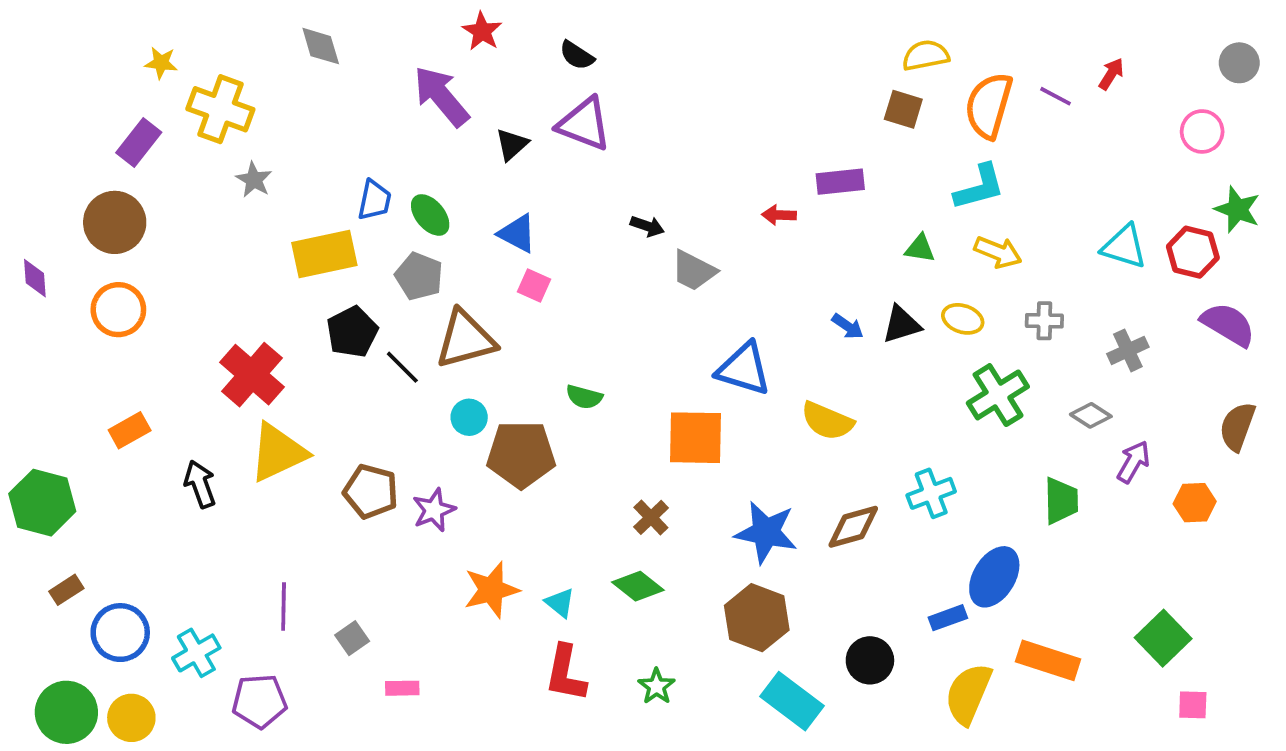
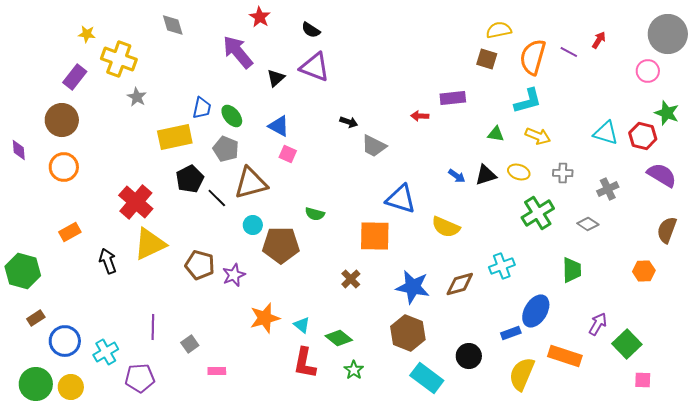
gray circle: (1239, 63) -> (668, 34), size x1.8
purple arrow: (1133, 462) -> (598, 324), moved
green diamond: (638, 586) -> (339, 338), moved

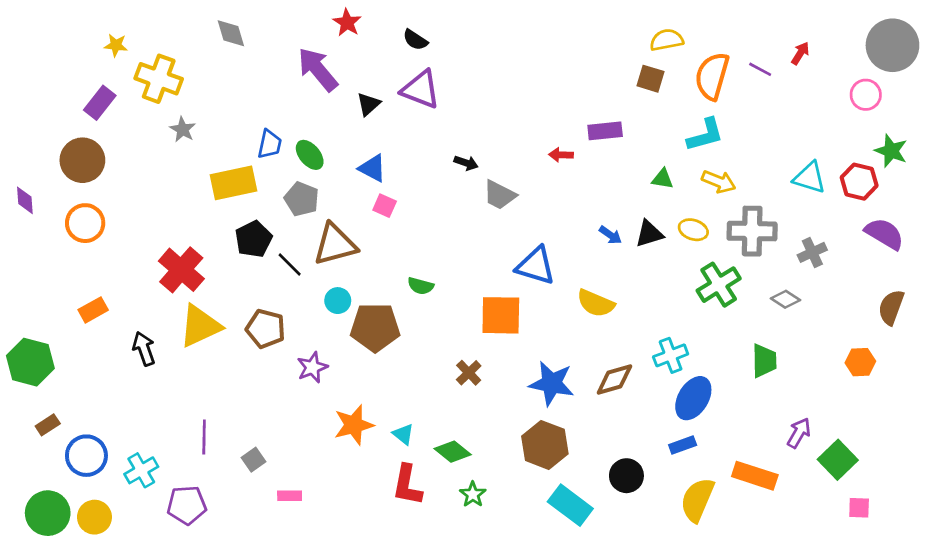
gray cross: (563, 173) -> (752, 231), size x1.8
brown pentagon: (200, 265) -> (266, 329), moved
blue ellipse: (536, 311) -> (693, 398), moved

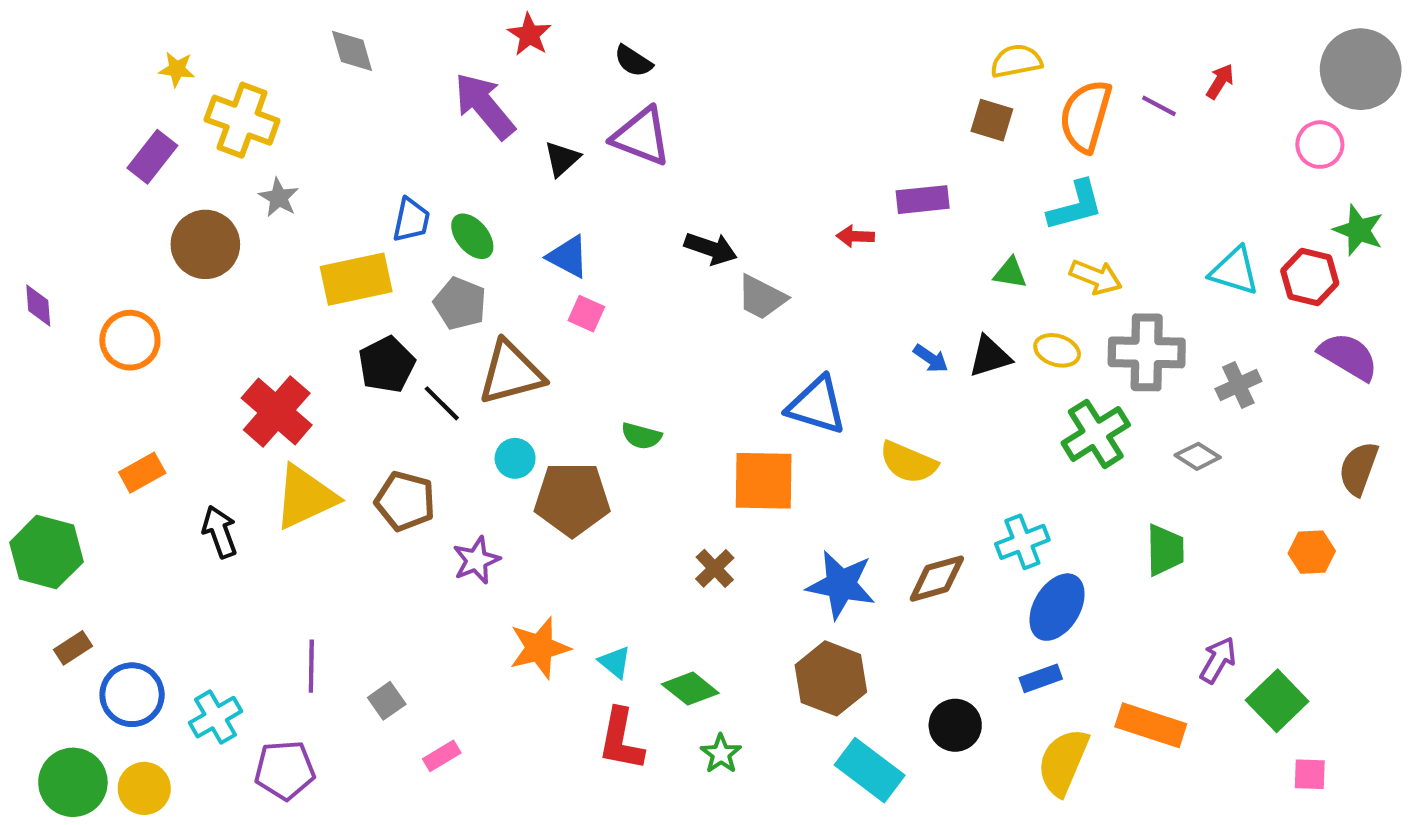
brown circle: (82, 160) -> (205, 244), moved
black arrow: (466, 163) -> (711, 248), size x1.4
pink rectangle: (290, 496) -> (442, 756), turned -30

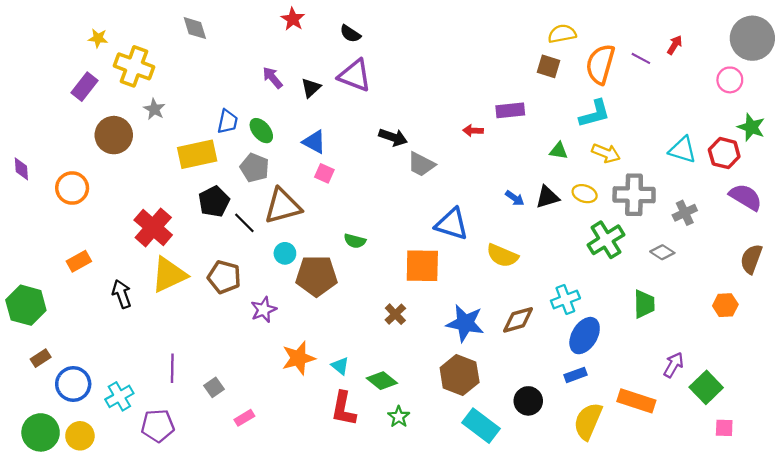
purple arrow: (485, 106) -> (273, 78), moved, size x0.6

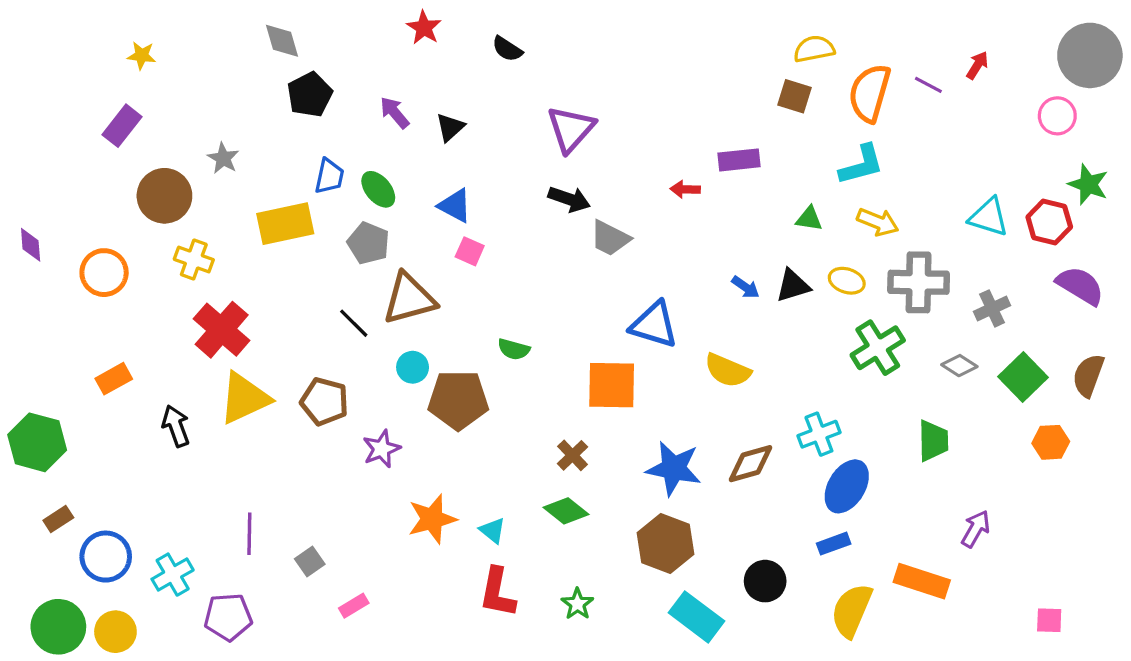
yellow cross: (134, 66) -> (194, 259), moved, size x0.7
purple triangle: (355, 75) -> (571, 129), moved, turned 51
black pentagon: (214, 202) -> (310, 95), moved
green diamond: (382, 381) -> (566, 511), moved
green square: (706, 387) -> (1023, 377), moved

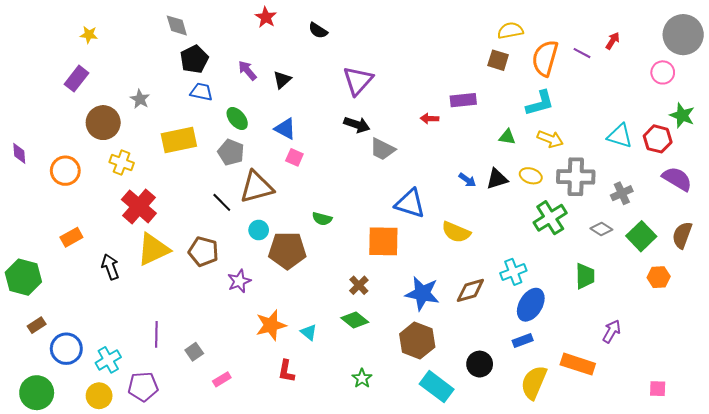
blue trapezoid: (329, 176) -> (201, 92), moved, turned -90
red L-shape: (497, 592) -> (286, 371), moved, size x0.7
yellow circle: (115, 632) -> (99, 396), moved

